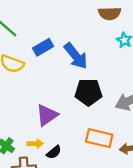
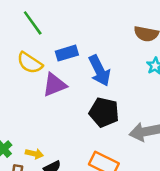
purple triangle: (47, 115) -> (55, 85), moved

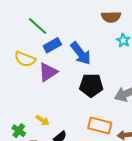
green line: (33, 23) -> (38, 26), moved
yellow arrow: (34, 154) -> (43, 120), moved, turned 32

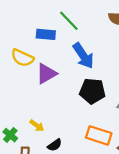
green line: (38, 26) -> (69, 21), moved
blue rectangle: (52, 45) -> (46, 34), moved, turned 30

